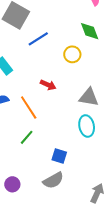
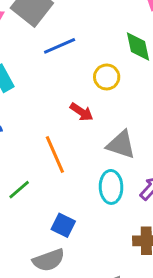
red arrow: (48, 85) -> (81, 112), moved
orange line: (29, 107) -> (55, 154), moved

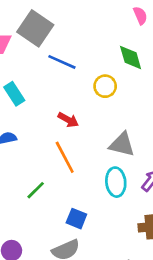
blue line: (60, 46) -> (62, 62), turned 52
red arrow: (81, 112) -> (68, 120), moved

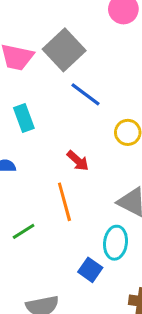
blue square: (76, 219) -> (90, 270), moved

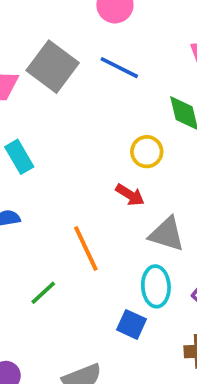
blue line: (85, 94) -> (119, 68), moved
red arrow: (78, 161) -> (130, 195), moved

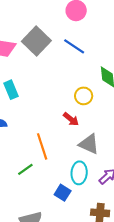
green line: (43, 293) -> (25, 169), moved

